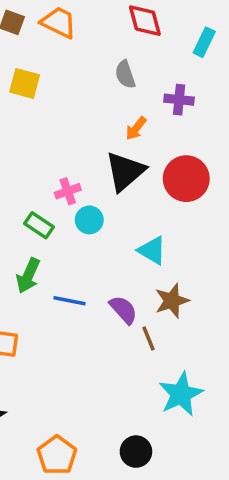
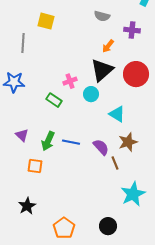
gray semicircle: (125, 74) -> (102, 16), turned -56
cyan circle: (89, 220) -> (91, 94), moved
green arrow: (28, 276) -> (48, 141), moved

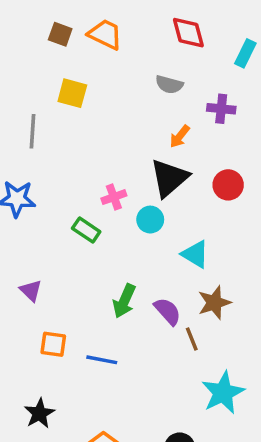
red circle: (136, 74) -> (228, 185), size x0.7
green arrow: (48, 141) -> (124, 301), moved
blue line: (71, 142) -> (102, 360), moved

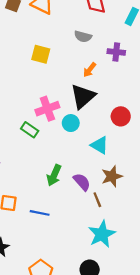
yellow square: (72, 93) -> (41, 54), moved
red circle: (228, 185) -> (121, 116), moved
pink cross: (114, 197) -> (47, 109), size x1.5
cyan star: (223, 393) -> (102, 234), moved

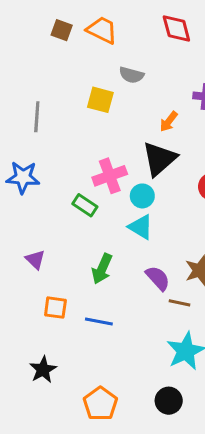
gray semicircle: (83, 36) -> (131, 75), moved
cyan triangle: (100, 145) -> (141, 227), moved
green arrow: (54, 175) -> (102, 269), moved
brown line: (97, 200) -> (180, 303), turned -56

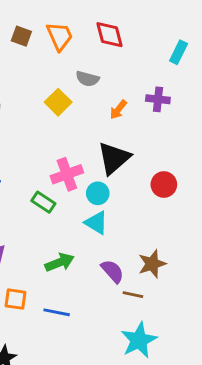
red diamond: (176, 28) -> (109, 35), moved
orange trapezoid: (102, 30) -> (60, 36), turned 40
yellow square: (100, 100) -> (58, 102), turned 30
orange arrow: (169, 122) -> (118, 110), moved
green arrow: (102, 269) -> (60, 262), turned -136

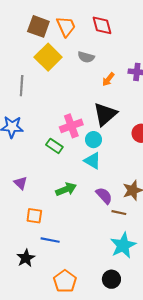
brown square: (21, 36) -> (38, 26), size x1.5
yellow square: (58, 102) -> (48, 57), moved, size x1.4
blue line: (57, 312) -> (50, 240), moved

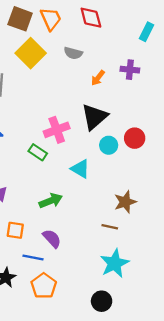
cyan circle: (93, 140) -> (109, 145), moved
purple semicircle: (104, 196) -> (52, 239), moved
orange pentagon: (65, 281) -> (44, 286), moved

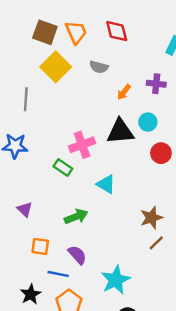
black triangle: (94, 117) -> (120, 132), turned 36
cyan circle: (109, 145) -> (148, 122), moved
brown line: (110, 227) -> (156, 243), moved, turned -56
cyan star: (115, 263) -> (116, 280), moved

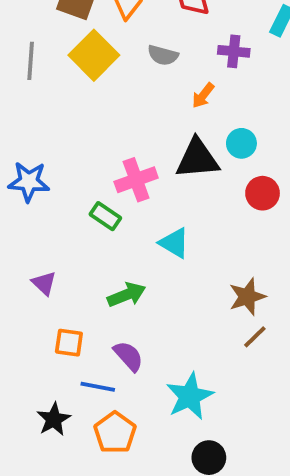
purple cross: (156, 84) -> (234, 51), moved
gray line: (26, 99) -> (31, 61), moved

